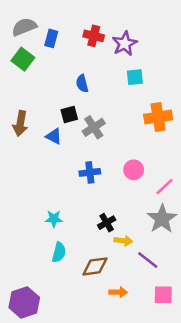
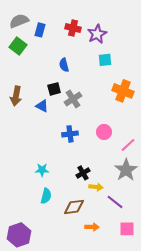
orange cross: (158, 117) -> (123, 91), turned 30

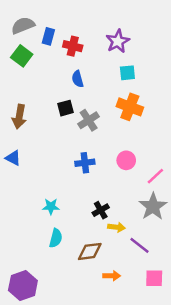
red cross: (73, 28) -> (73, 46), moved
orange cross: (123, 91) -> (130, 107), moved
blue triangle: (42, 106) -> (13, 158), moved

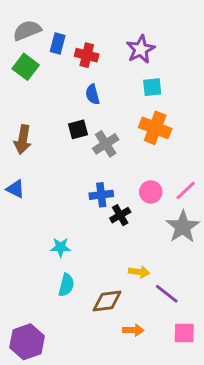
pink line: (155, 176) -> (186, 190), moved
gray star: (153, 207) -> (183, 227), moved
black cross: (101, 210) -> (120, 215), moved

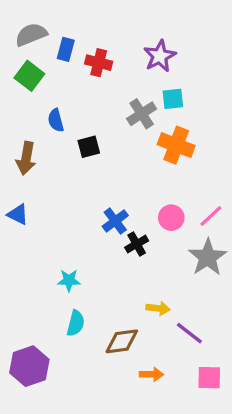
blue semicircle: (93, 94) -> (56, 120), moved
gray cross: (106, 144) -> (142, 114), moved
blue cross: (101, 195) -> (115, 221), turned -30
purple hexagon: (27, 342) -> (29, 366), moved

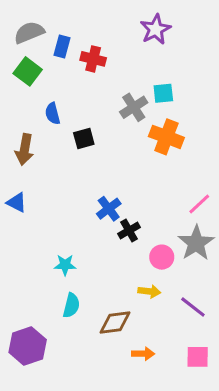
purple star: (160, 56) -> (156, 29), moved
pink circle: (171, 218) -> (162, 257), moved
purple line: (189, 333) -> (193, 307), moved

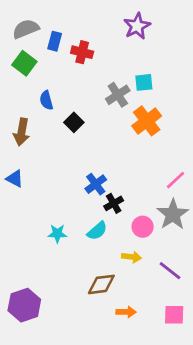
orange cross: (166, 137) -> (147, 121), turned 32
black square: (84, 139) -> (74, 122), turned -30
cyan semicircle: (71, 305) -> (97, 231), moved, turned 35

